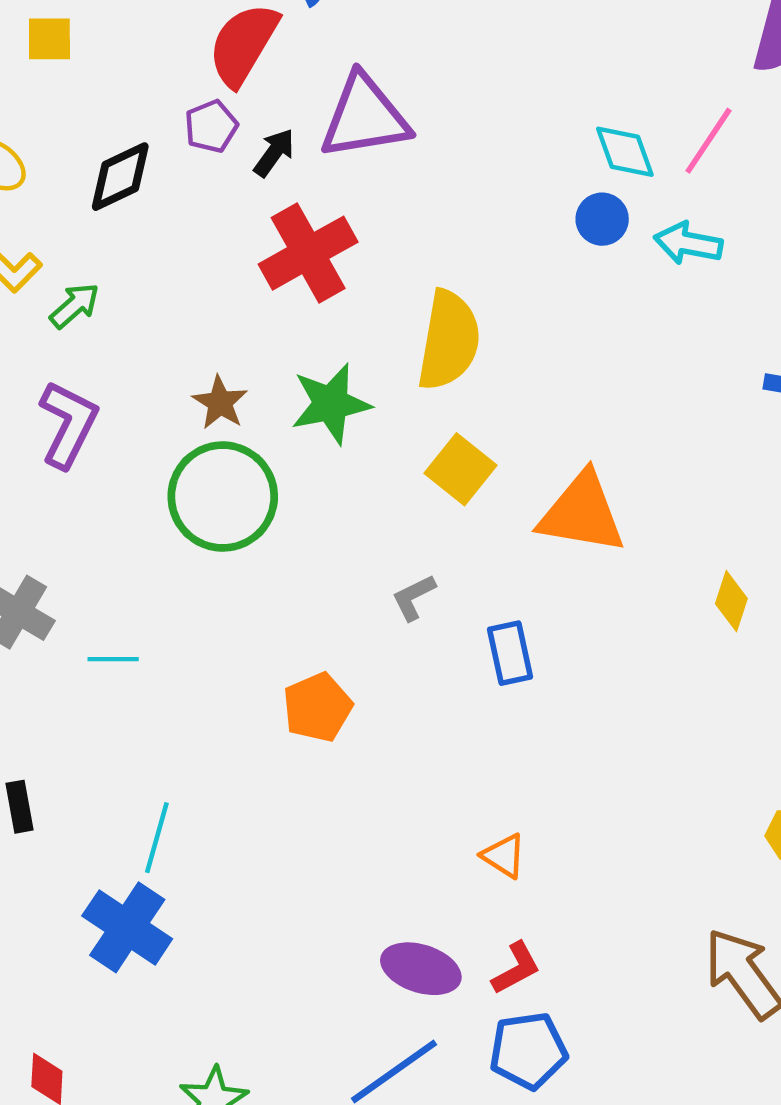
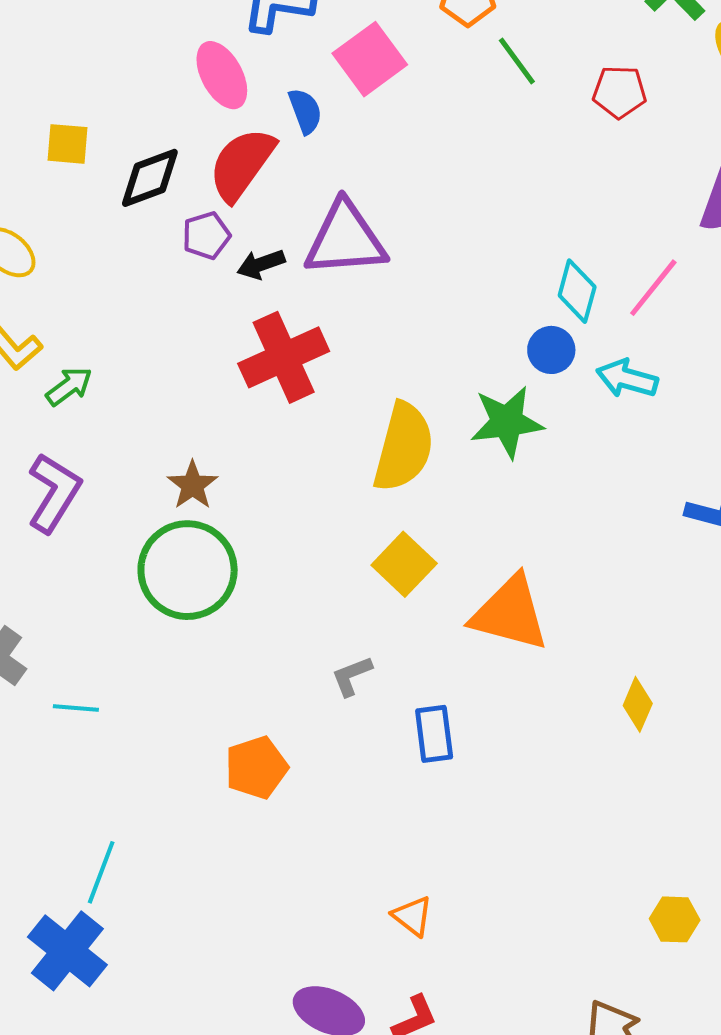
cyan diamond: (625, 152) -> (577, 291), turned 30
black arrow: (274, 153) -> (261, 264), turned -150
black diamond: (120, 177) -> (150, 178), moved
green star: (331, 404) -> (507, 422), moved

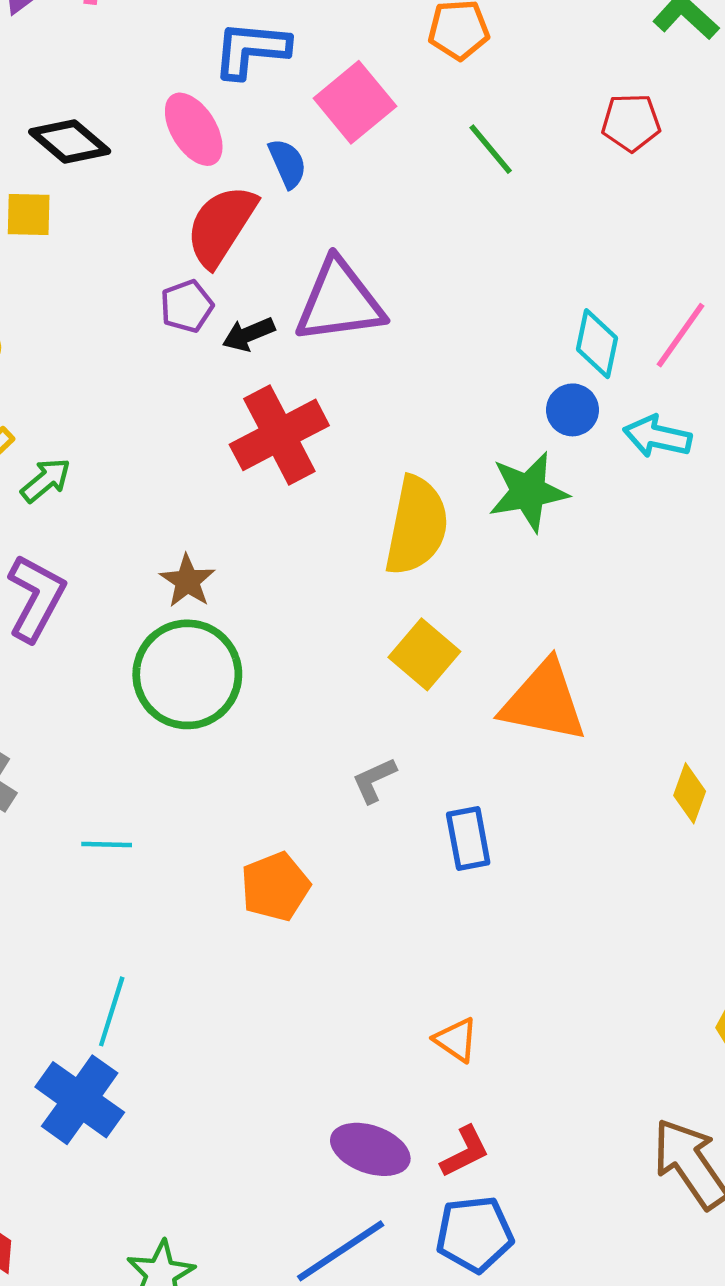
green line: (517, 61) -> (491, 149), moved
black diamond: (150, 178) -> (70, 142), moved, turned 64
cyan line: (76, 708) -> (107, 844), moved

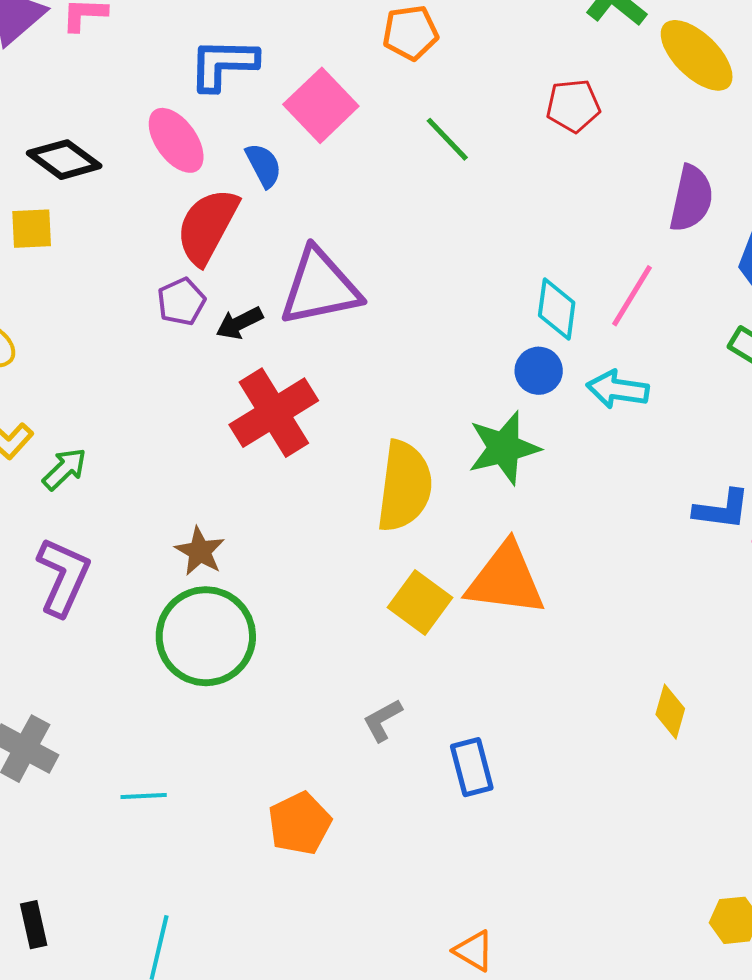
orange triangle: (544, 701) -> (506, 579), moved

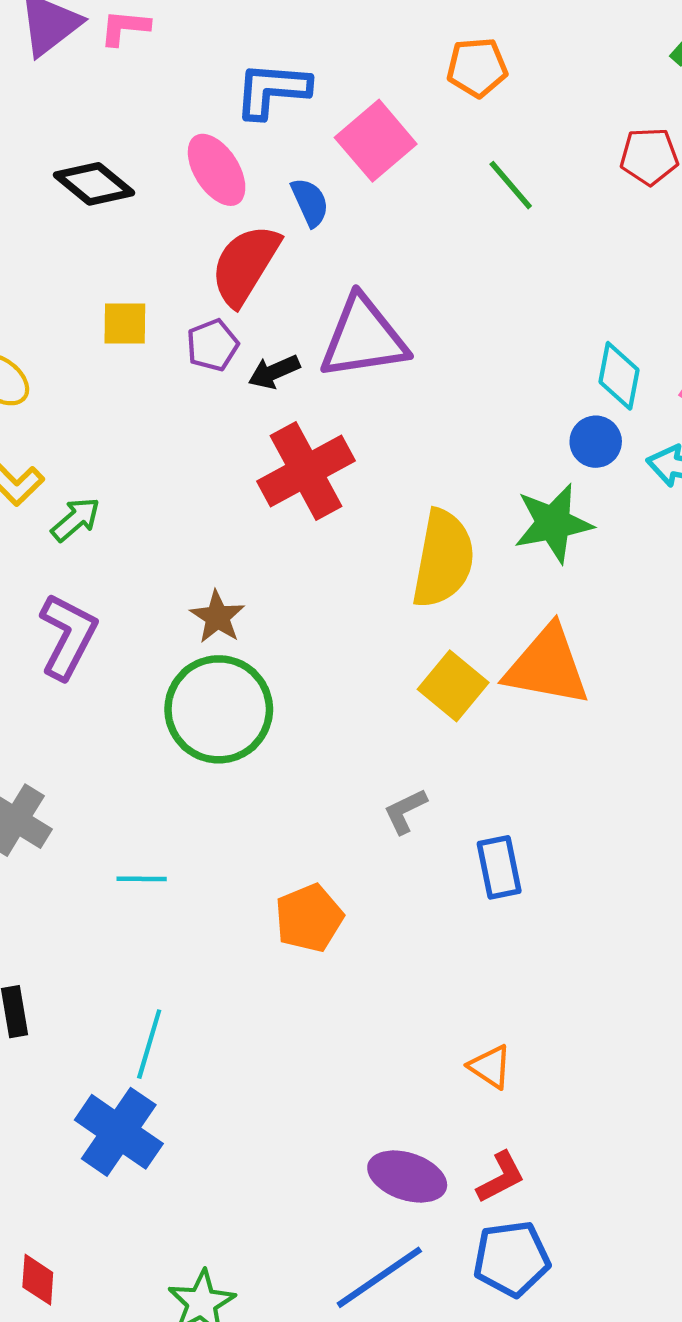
yellow square: (32, 229) -> (125, 323), moved

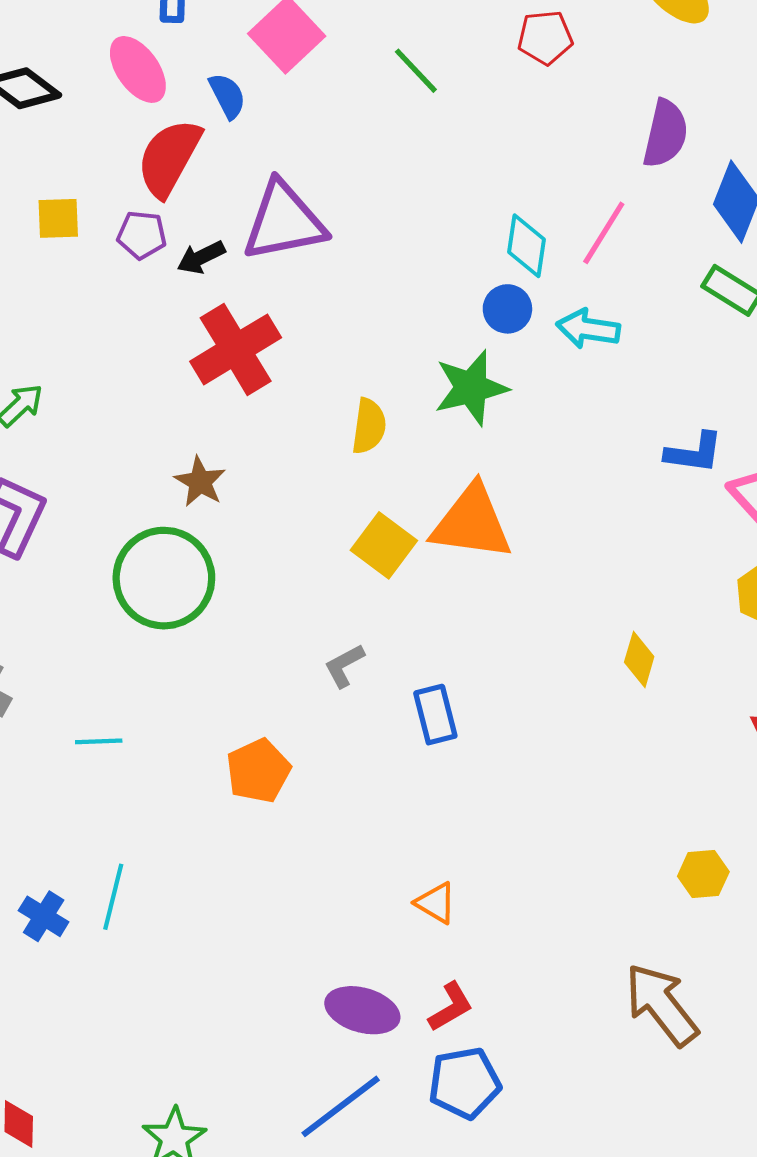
purple pentagon: (212, 345) -> (142, 235), turned 30
yellow semicircle: (443, 559) -> (369, 426), size x0.6
brown star: (217, 617) -> (200, 482), moved
blue cross: (119, 1132) -> (44, 916), moved, size x0.6

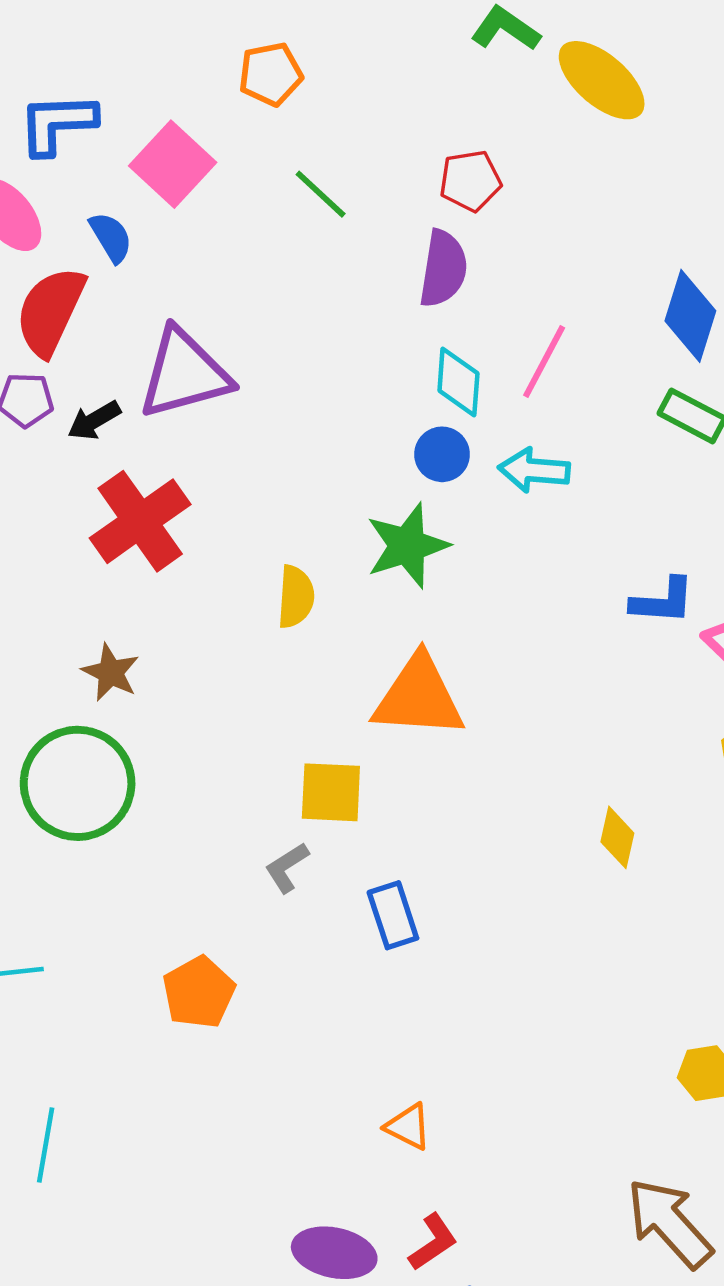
red pentagon: (545, 37) -> (470, 181), moved
purple semicircle: (665, 134) -> (443, 269), moved
yellow square: (384, 545) -> (331, 792), moved, turned -30

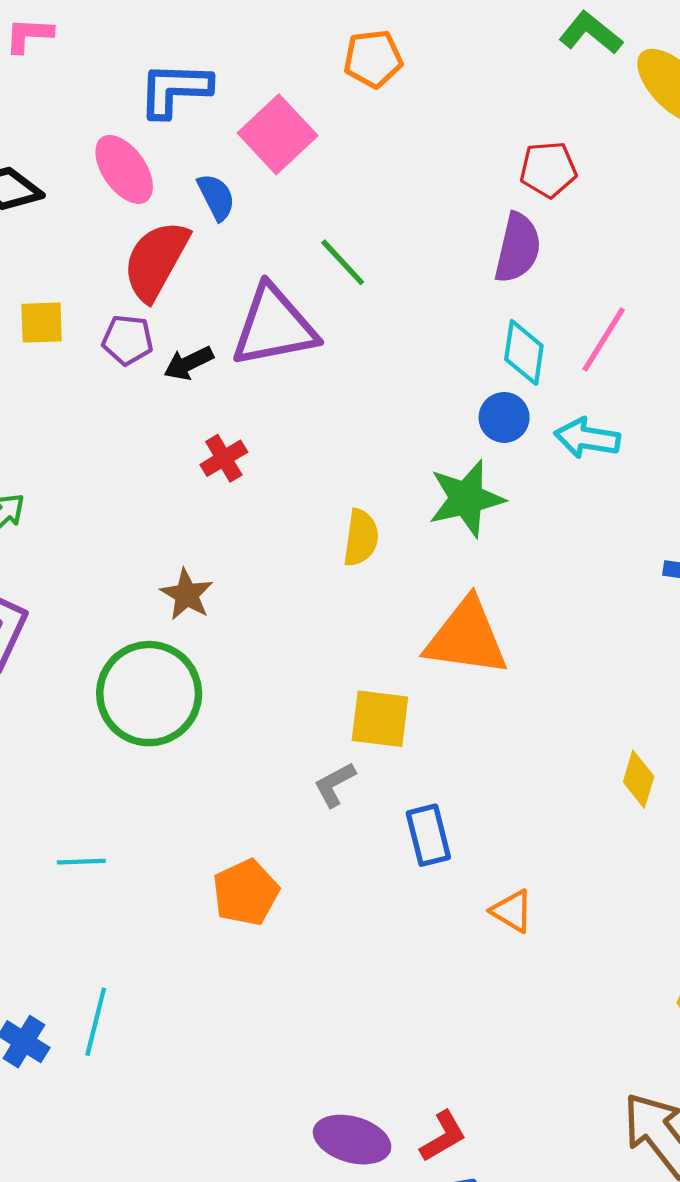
green line: (321, 194) -> (343, 262), moved
red cross: (140, 521) -> (224, 458), size x0.5
orange triangle: (408, 1127) -> (512, 911), moved

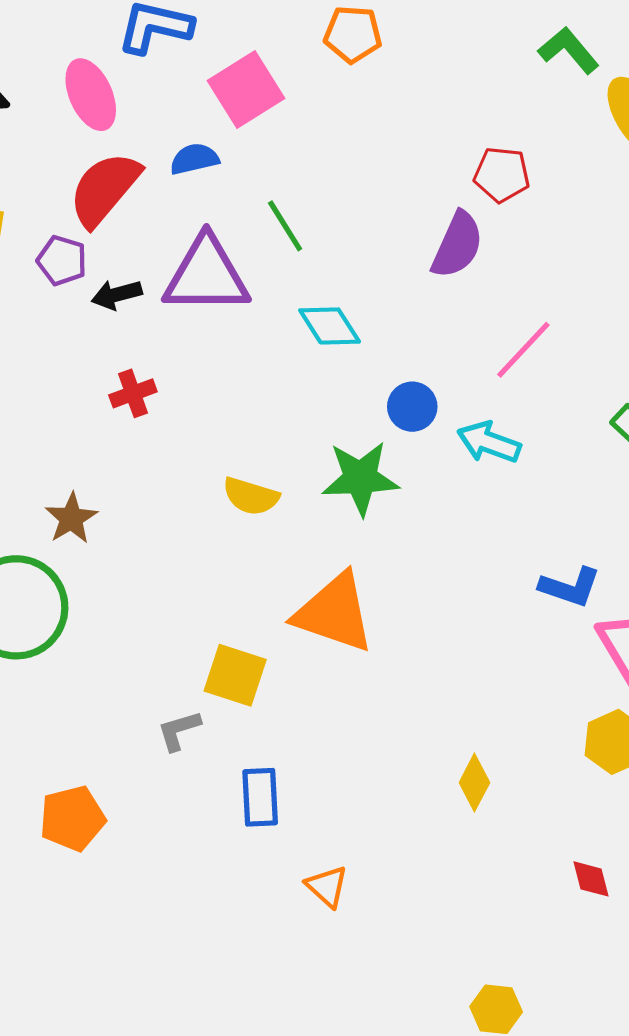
blue semicircle: (216, 197) -> (194, 159), moved, turned -87
cyan diamond: (524, 352) -> (330, 326), moved, turned -52
yellow semicircle: (361, 538) -> (251, 496), turned 88

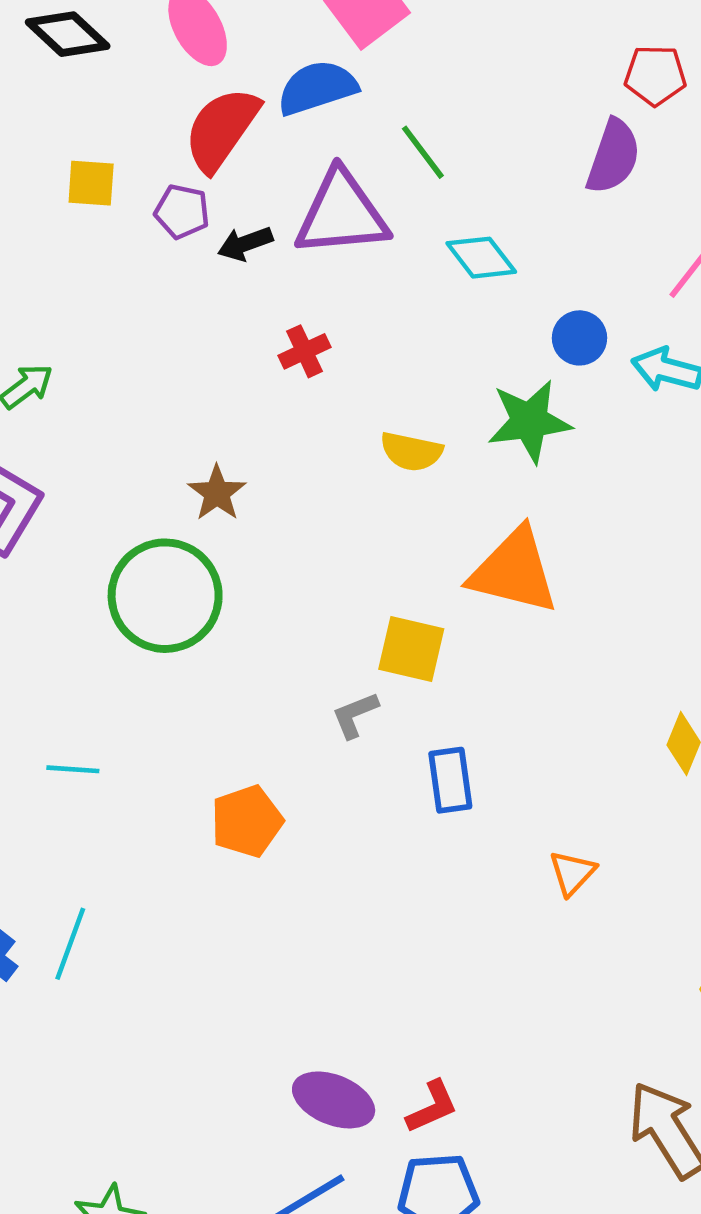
blue semicircle: (194, 159) -> (317, 88), size x1.5
red cross: (133, 393) -> (305, 351), moved
orange triangle: (327, 886) -> (572, 873), moved, turned 36

